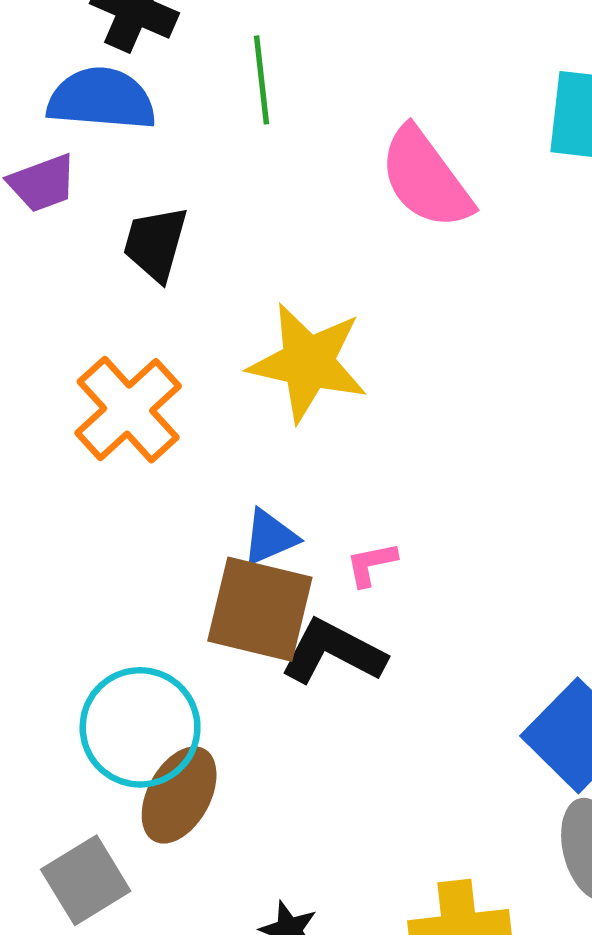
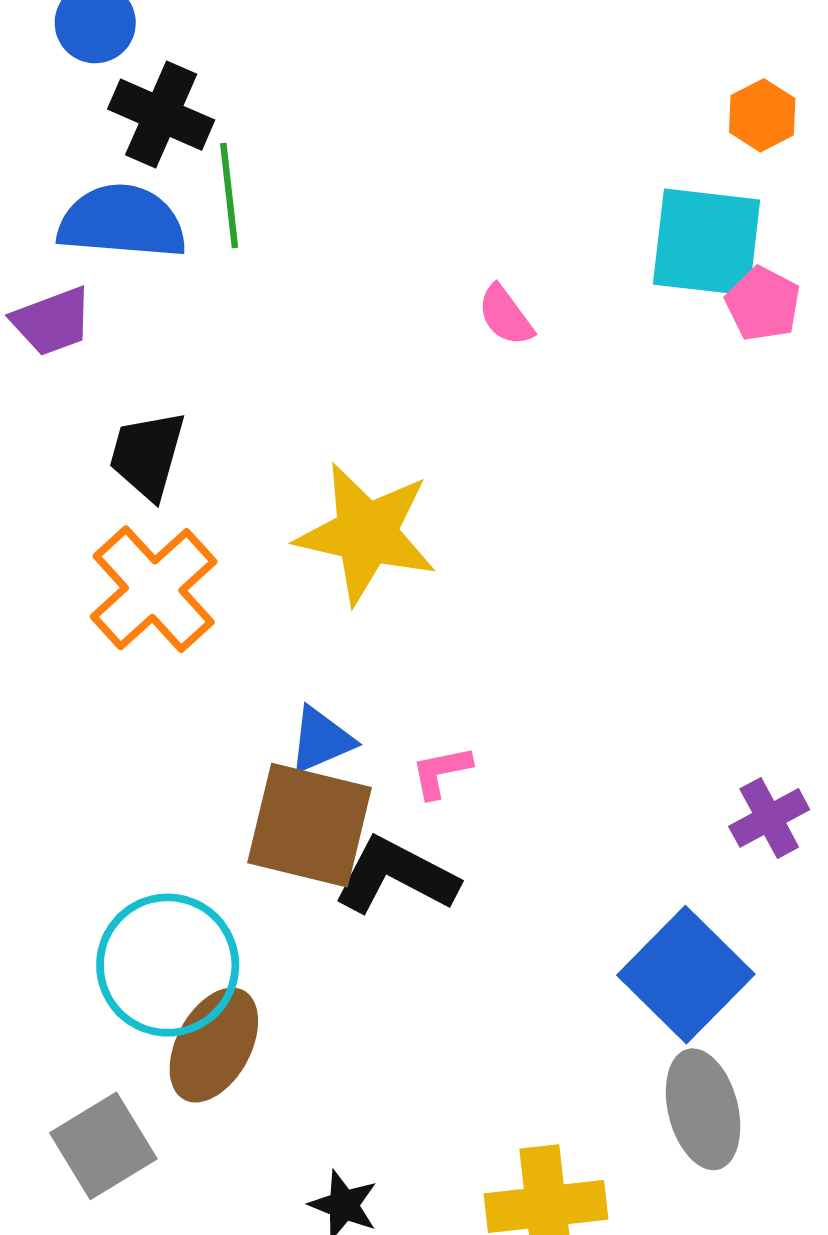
green line: (262, 80) -> (229, 195), moved
pink semicircle: (426, 178) -> (505, 315), size x0.5
black trapezoid: (155, 244) -> (147, 455), moved

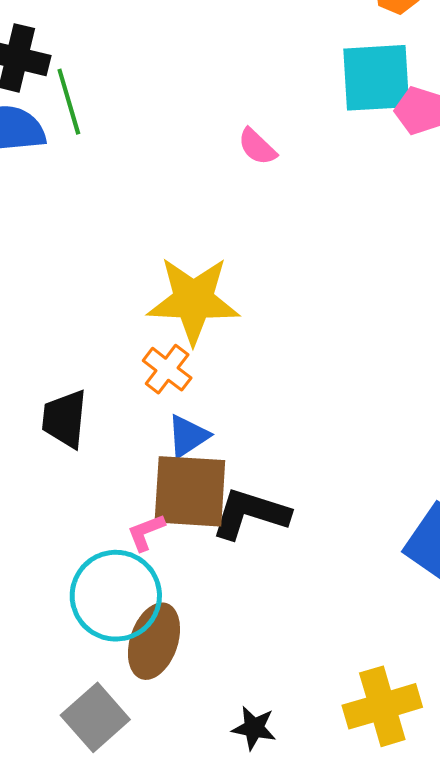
black trapezoid: (147, 455) -> (65, 419), moved
orange cross: (154, 589) -> (167, 369), moved, size x0.6
pink L-shape: (441, 772) -> (146, 532), moved

